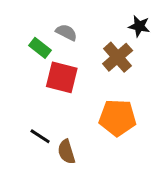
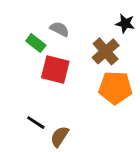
orange pentagon: (118, 118) -> (115, 88), moved
brown semicircle: (66, 152) -> (60, 137), turned 50

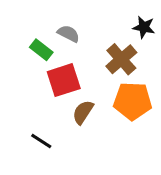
red square: (55, 70) -> (64, 80), turned -32
brown semicircle: (60, 137) -> (83, 112), moved

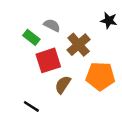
brown cross: (121, 59) -> (79, 45), moved

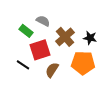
black star: (109, 20) -> (90, 38), moved
black line: (31, 106) -> (23, 65), moved

